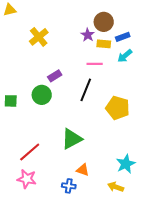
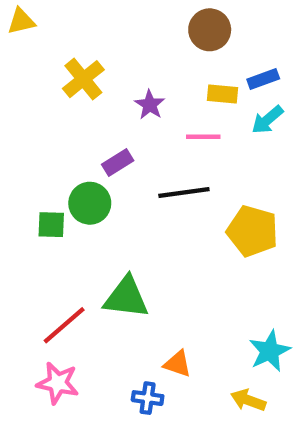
brown circle: (104, 22) -> (210, 30), moved
purple star: (88, 35) -> (150, 105), moved
black line: (86, 90) -> (184, 193), turned 60
green square: (11, 101) -> (51, 225), moved
green triangle: (72, 139) -> (126, 297), moved, turned 35

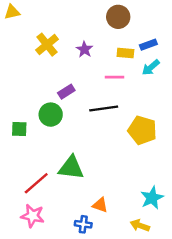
purple star: (150, 105) -> (84, 49), moved
green square: (51, 225) -> (19, 129), moved

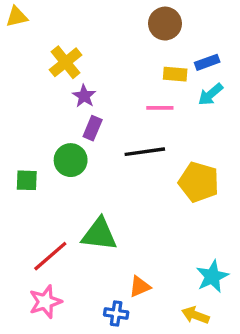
purple star: (84, 49) -> (84, 96), moved
purple rectangle: (66, 92) -> (93, 128), turned -35
orange triangle: (100, 205) -> (140, 287), turned -42
pink star: (33, 216) -> (45, 302), turned -30

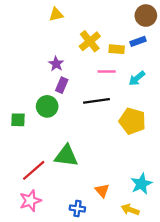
yellow triangle: (17, 17) -> (56, 14), moved
brown circle: (165, 24) -> (146, 16), moved
yellow cross: (66, 62) -> (90, 41), moved
cyan arrow: (211, 94) -> (137, 78), moved
orange triangle: (140, 287) -> (102, 191), moved, turned -48

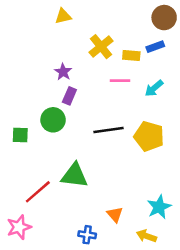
black line: (96, 101) -> (109, 130), moved
pink star: (30, 201) -> (19, 227), moved

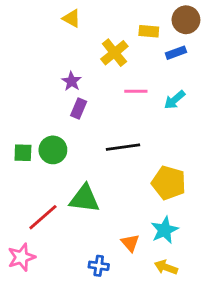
yellow triangle: (63, 16) -> (72, 18), turned 42
yellow rectangle: (131, 55) -> (149, 31), moved
green circle: (53, 120) -> (53, 150), moved
yellow pentagon: (149, 136) -> (169, 183), moved
cyan star: (159, 207) -> (165, 230), moved

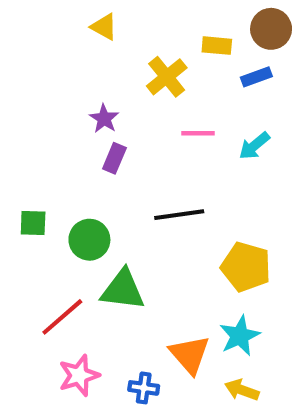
green circle: (53, 150) -> (89, 240), moved
orange triangle: (130, 243) -> (190, 355), size x1.5
pink star: (21, 257) -> (79, 375), moved

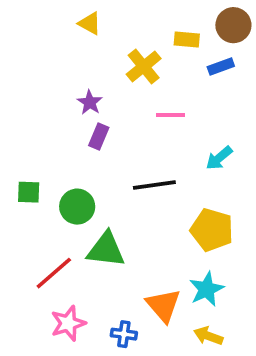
cyan arrow: (254, 146) -> (219, 158), moved

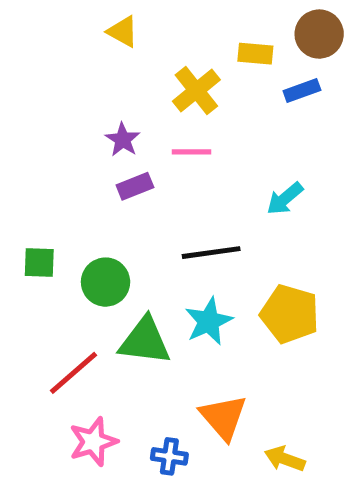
pink line: (171, 115) -> (191, 152), moved
purple rectangle: (99, 137) -> (135, 186), turned 45
cyan arrow: (219, 158) -> (285, 199), moved
cyan star: (206, 289) -> (209, 321), moved

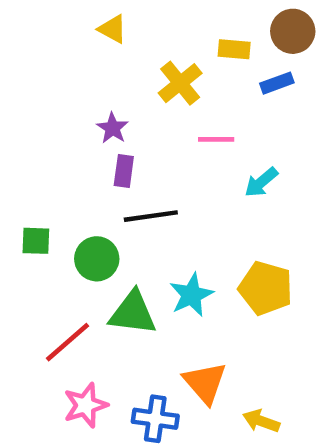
pink line: (191, 152) -> (216, 139), moved
purple rectangle: (135, 186) -> (124, 171), turned -60
black line: (211, 253) -> (151, 216), moved
blue cross: (169, 456) -> (155, 419), size x1.4

